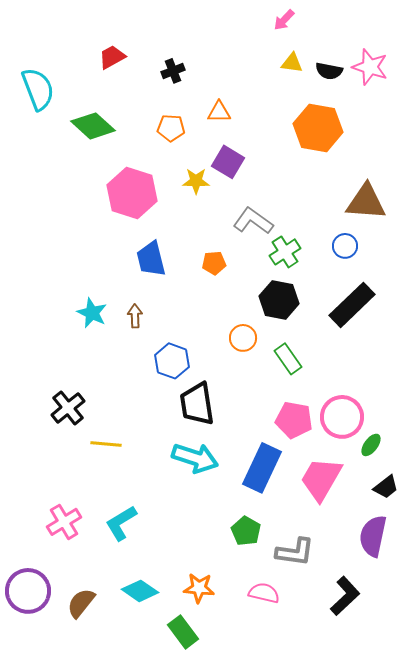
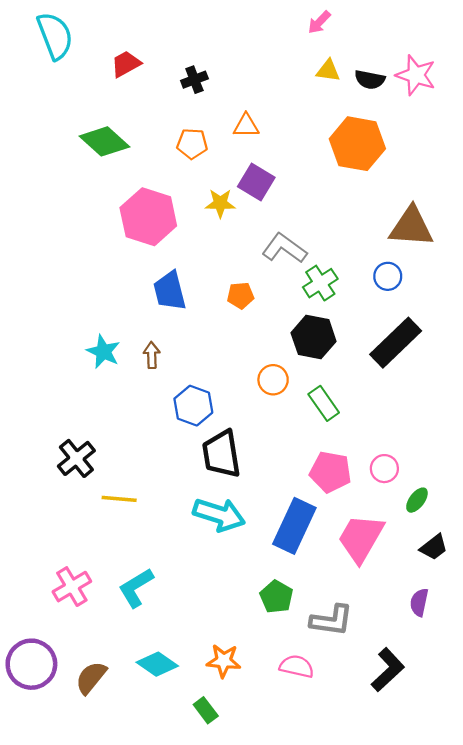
cyan semicircle: (38, 89) -> (55, 36), moved
pink circle: (342, 417) -> (384, 469), size x0.6
purple semicircle: (373, 536) -> (419, 602), size x0.6
green rectangle: (183, 632) -> (206, 710), size x0.7

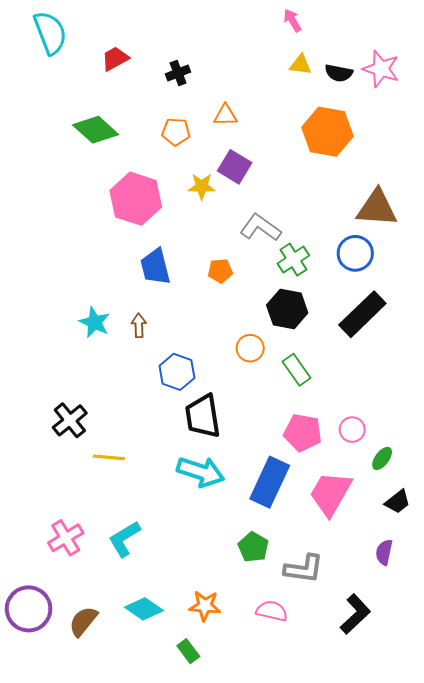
pink arrow: (319, 22) -> (292, 20), turned 105
blue circle: (388, 276) -> (355, 253), size x1.4

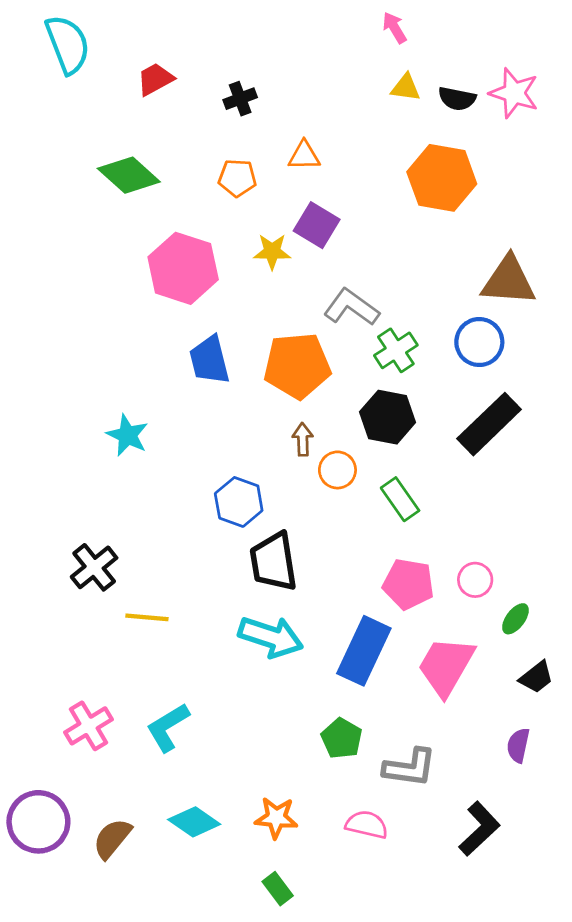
orange pentagon: (220, 271) -> (297, 366), size x2.0
brown arrow: (139, 325) -> (303, 439), moved
green rectangle: (188, 651) -> (278, 889), moved

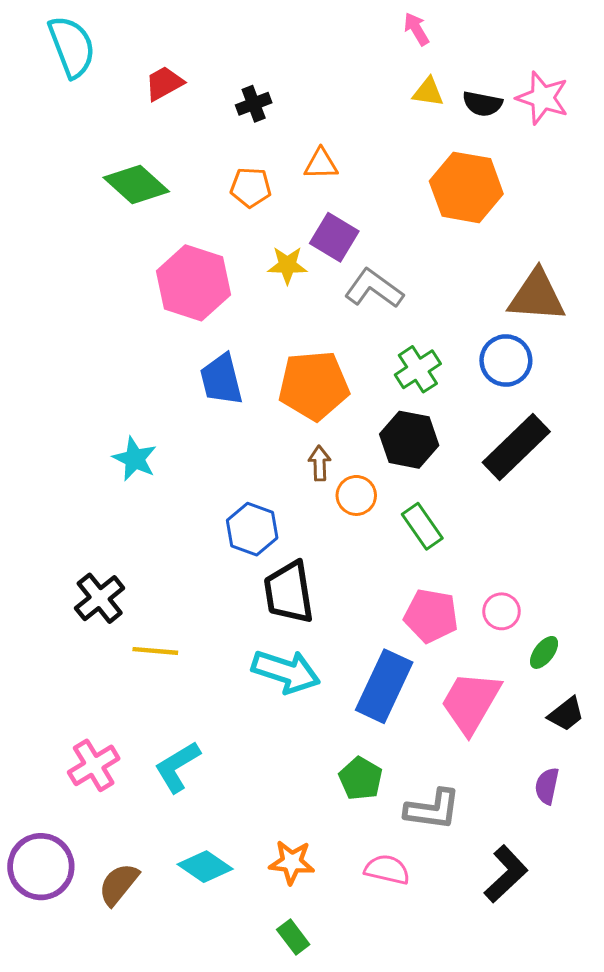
gray L-shape: (351, 307) -> (374, 289), moved

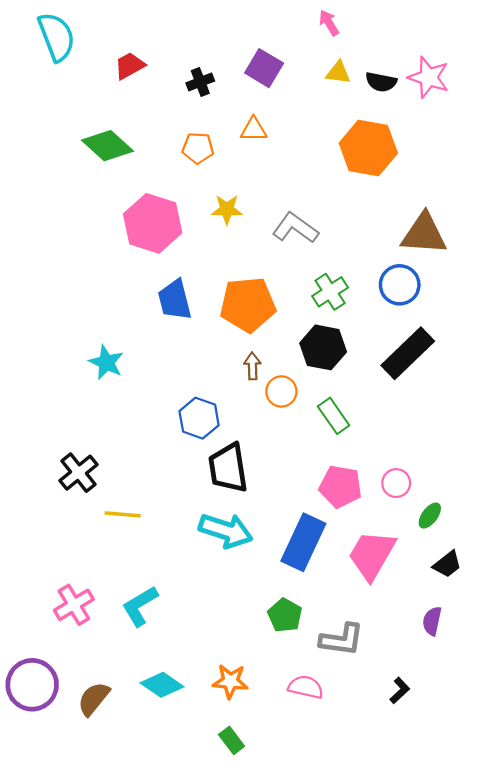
purple square: (334, 237) -> (264, 68), moved
black L-shape: (506, 874) -> (400, 691), size x0.6

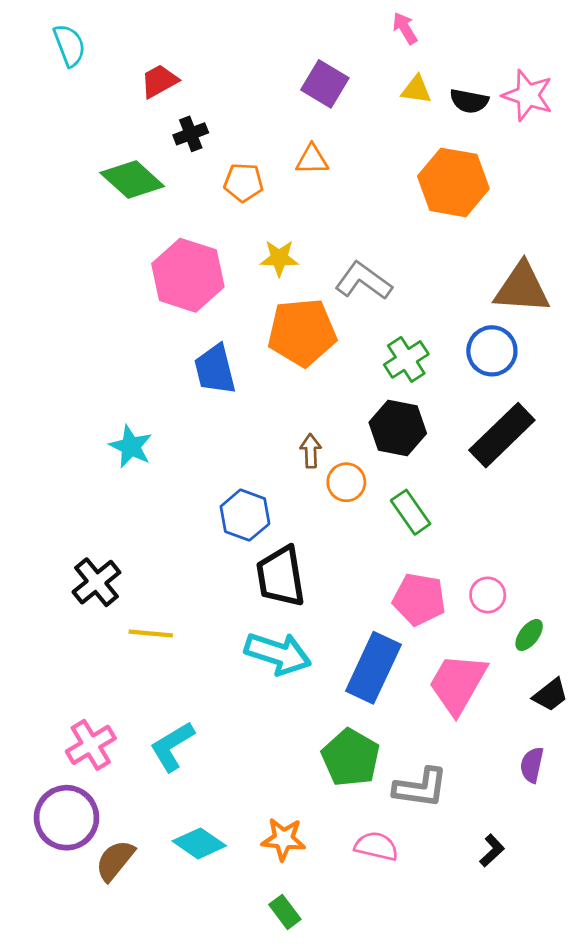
cyan semicircle: (56, 37) -> (69, 45), size x0.7
black cross: (200, 82) -> (191, 134), moved
orange pentagon: (248, 305) -> (302, 332), moved
green pentagon: (285, 615) -> (351, 758), size x1.4
purple circle: (32, 685) -> (67, 818), moved

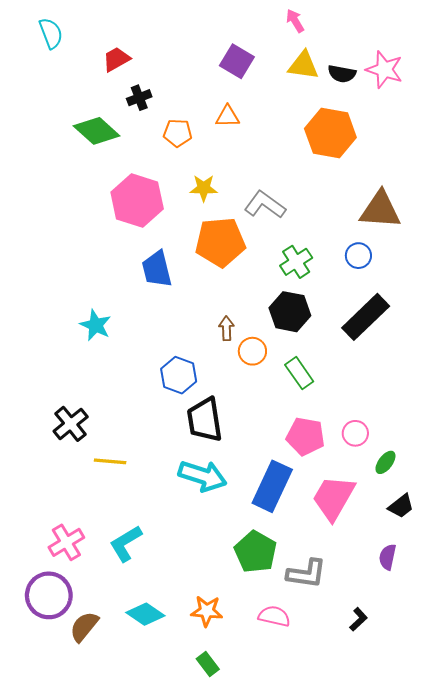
yellow triangle: (416, 90) -> (303, 65), size x1.4
blue circle: (492, 351) -> (358, 256), size x0.7

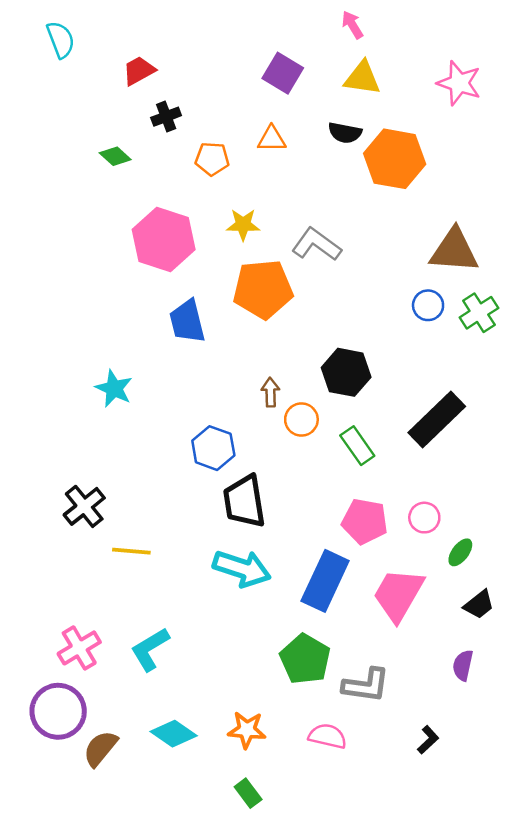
black semicircle: (342, 74) -> (345, 133), moved
green diamond: (97, 131) -> (115, 156), size x0.6
green cross: (296, 262) -> (479, 313), moved
black rectangle: (366, 317) -> (437, 420), moved

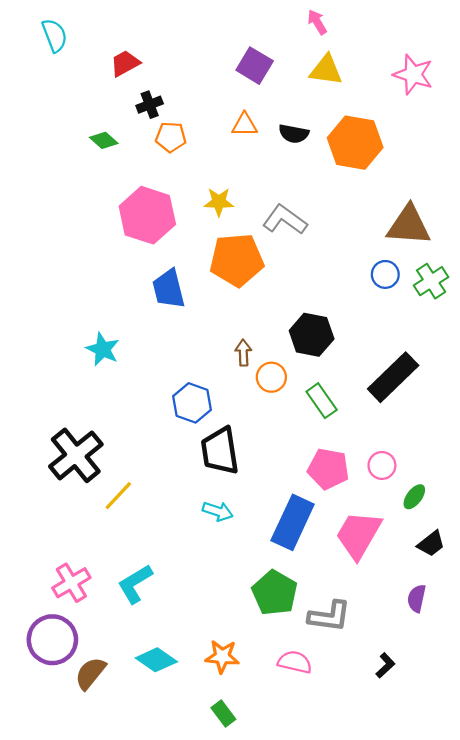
black semicircle: (345, 133) -> (294, 134), moved
orange pentagon: (212, 159) -> (171, 137), moved
black cross: (84, 506) -> (76, 455), size x1.4
yellow line: (131, 551) -> (118, 496), turned -52
cyan arrow: (242, 568) -> (218, 511), size x0.6

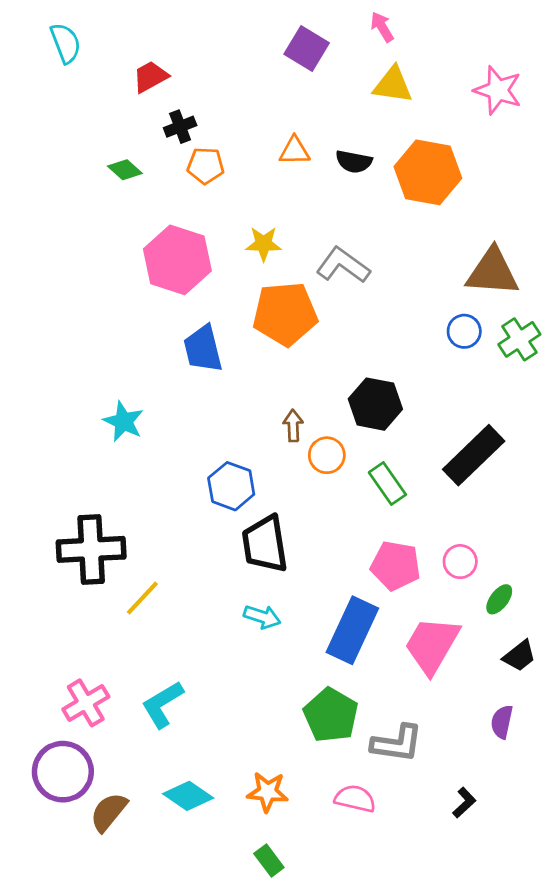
purple square: (255, 66) -> (307, 48), moved
black cross: (76, 455) -> (91, 549), turned 36

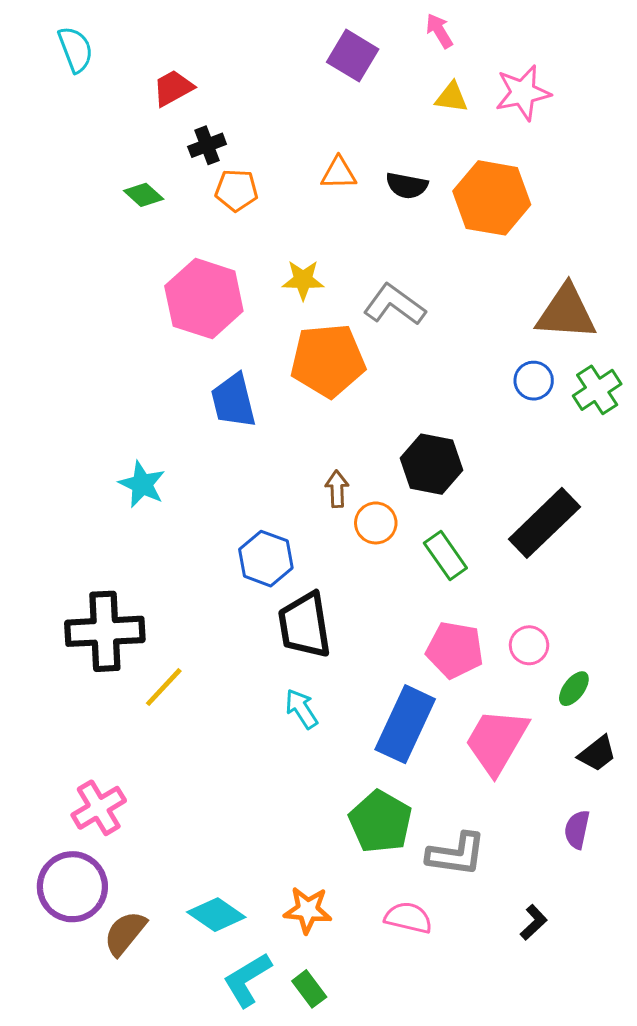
yellow triangle: (393, 85) -> (452, 97), size x0.7
pink star: (498, 90) -> (523, 93), moved, turned -30
cyan arrow: (262, 617) -> (301, 709), turned -141
cyan L-shape: (163, 704) -> (247, 980), moved

